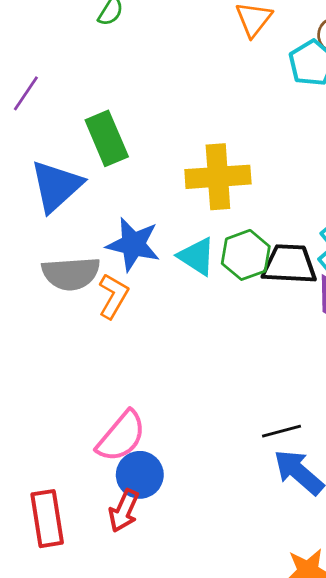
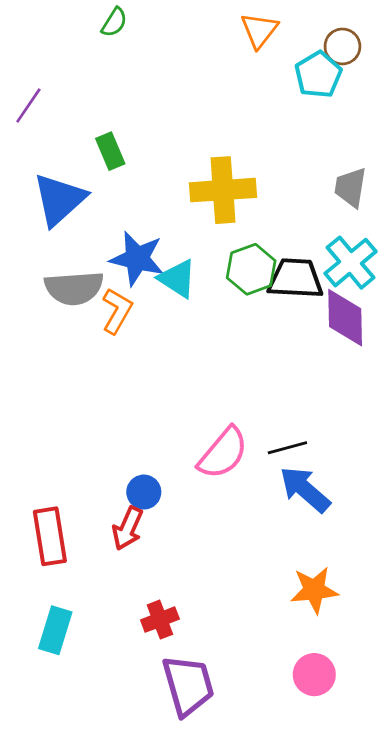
green rectangle: (107, 138) -> (110, 151), size x0.7
cyan triangle: (197, 256) -> (177, 279), moved
pink semicircle: (121, 436) -> (223, 453), moved
blue circle: (140, 475) -> (144, 492), size x0.7

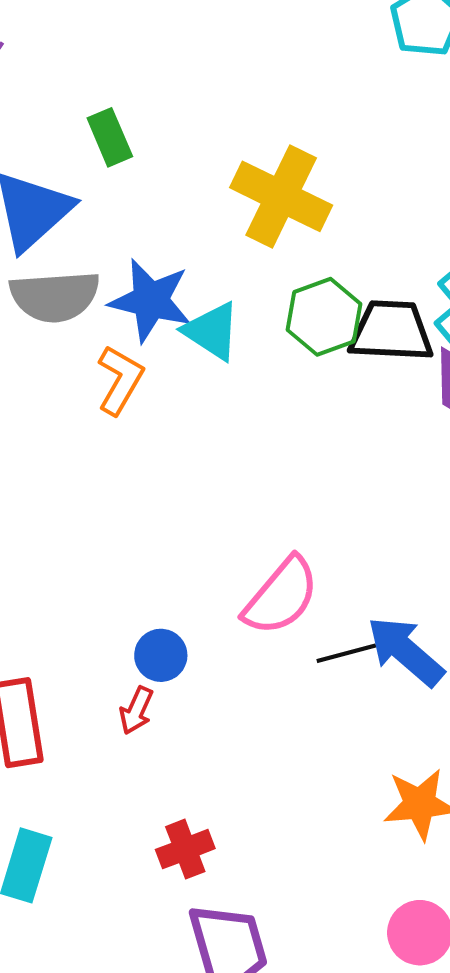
yellow cross: (223, 190) -> (281, 196), turned 30
gray semicircle: (74, 288) -> (55, 296), moved
black line: (287, 448) -> (346, 653), moved
red arrow: (128, 528) -> (136, 710), size x0.7

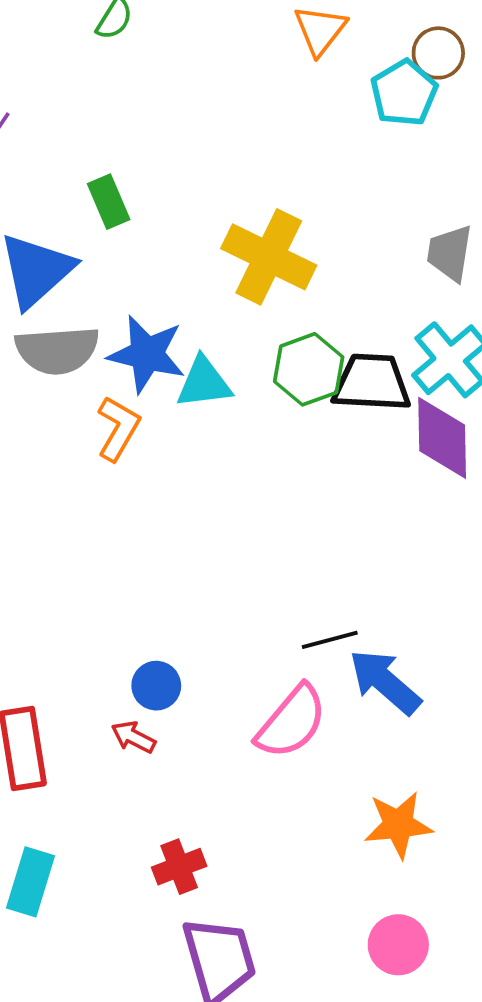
cyan triangle: (212, 331) -> (204, 383), turned -40
pink semicircle: (281, 596) -> (292, 722), moved
black line: (346, 653) -> (330, 640), moved
red arrow: (136, 710) -> (133, 737), turned 93

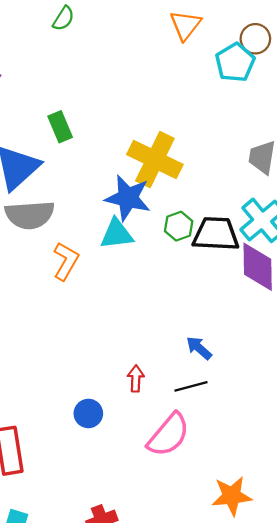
blue star: (147, 354) -> (128, 198), moved
green hexagon: (309, 369) -> (179, 226), size x0.7
blue arrow: (385, 682) -> (199, 348), moved, size x0.6
red arrow: (133, 737) -> (136, 378), moved, turned 65

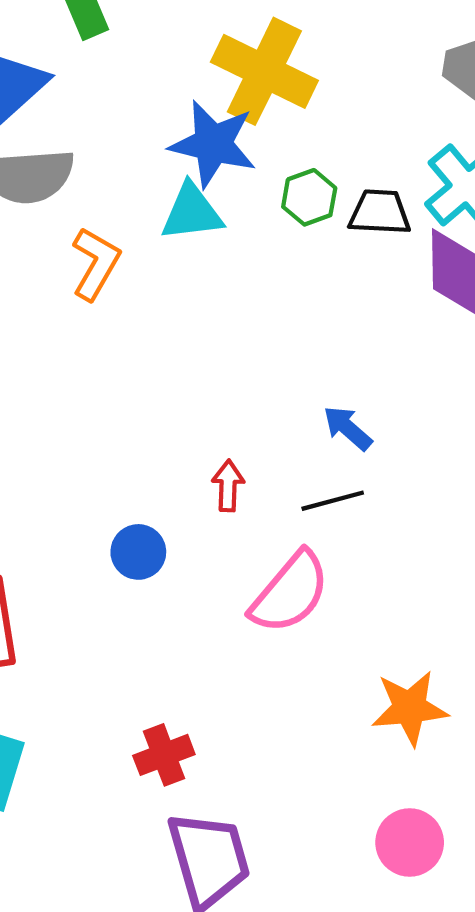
black trapezoid: (216, 234) -> (380, 212), size x0.7

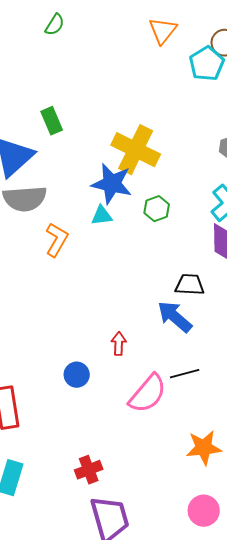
cyan triangle: (192, 212) -> (102, 216), size x0.7
black trapezoid: (380, 212) -> (190, 285), moved
blue arrow: (348, 428) -> (175, 317), size x1.5
black line: (333, 501) -> (185, 374), moved

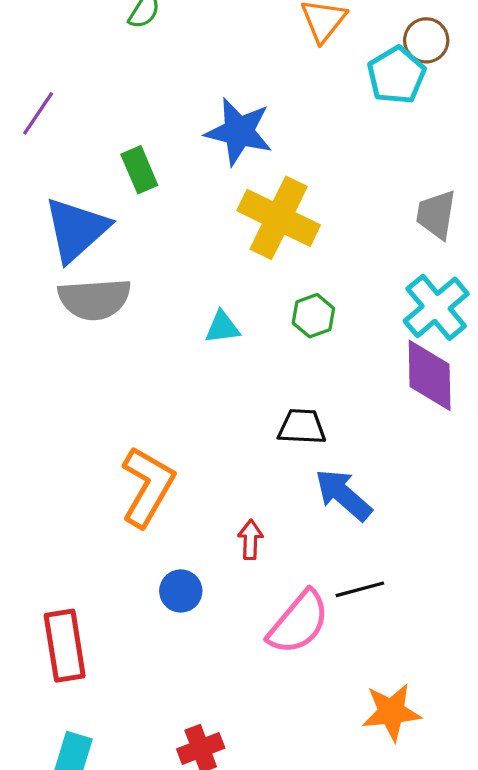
blue star: (112, 184) -> (239, 132), moved
orange L-shape: (57, 240) -> (148, 487), moved, size x1.4
black trapezoid: (190, 285) -> (302, 427), moved

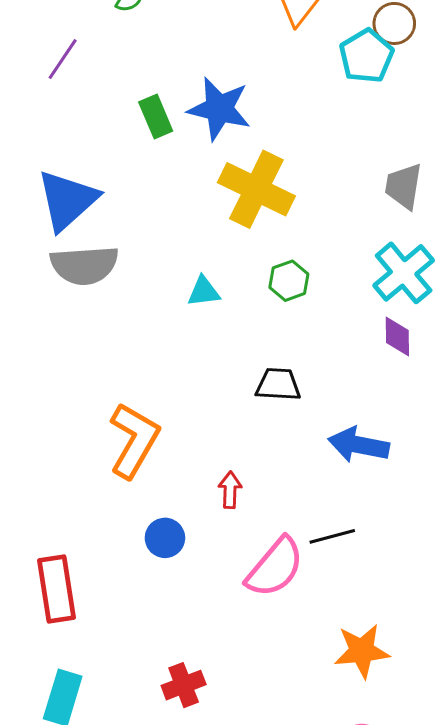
purple line: (38, 113) -> (63, 59), moved
green rectangle: (139, 170) -> (156, 116), moved
purple diamond: (430, 375) -> (397, 336), size x0.6
blue arrow: (343, 495) -> (359, 445), moved, turned -30

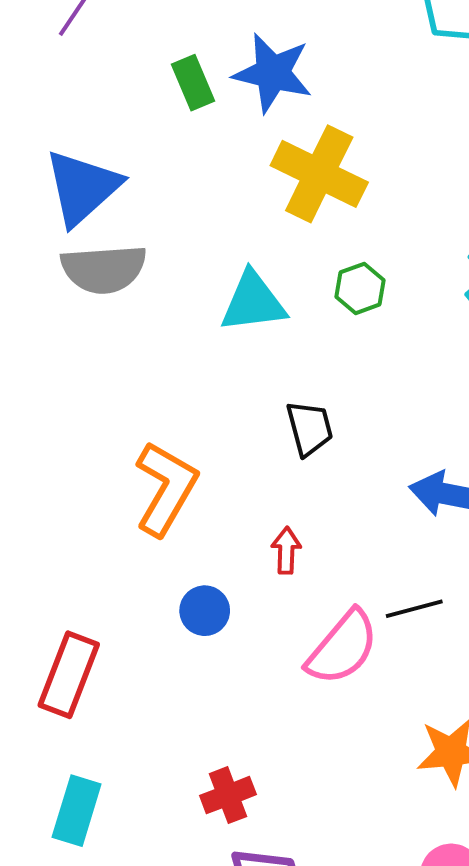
cyan triangle: (204, 292) -> (253, 302), size x1.6
black trapezoid: (278, 384) -> (309, 428), moved, turned 72
red rectangle: (57, 589) -> (69, 675), turned 30

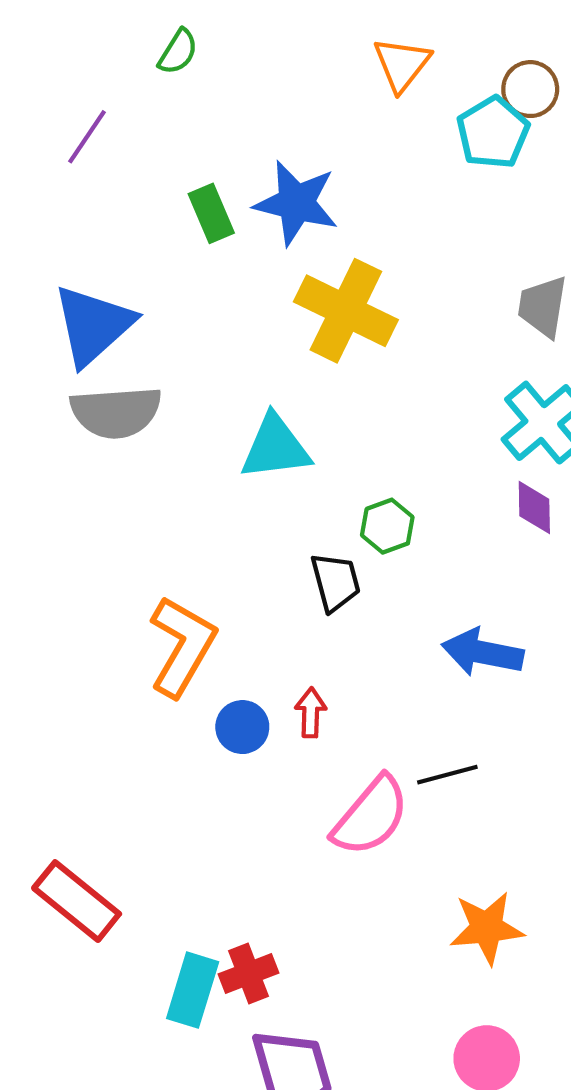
green hexagon: (360, 288) -> (387, 526), moved
blue circle: (205, 611) -> (242, 727), moved
red rectangle: (69, 675) -> (77, 901), moved, turned -72
cyan rectangle: (77, 811) -> (193, 990), moved

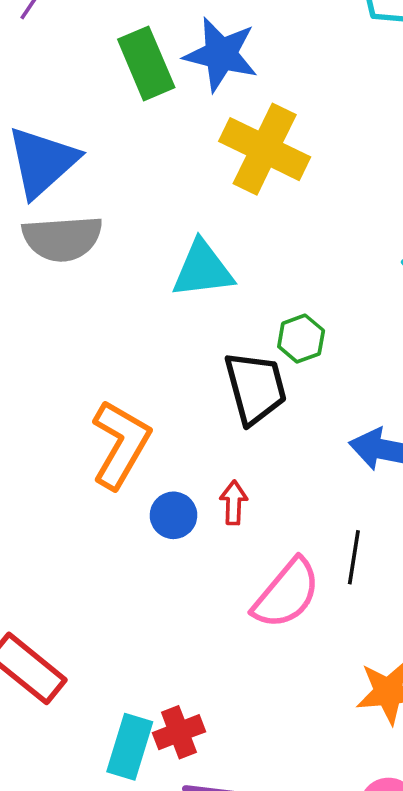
green rectangle: (211, 213) -> (146, 63), size x1.4
black trapezoid: (336, 582) -> (255, 388), size x1.4
black line: (447, 775) -> (354, 557), turned -66

